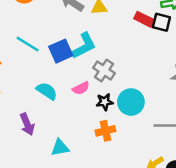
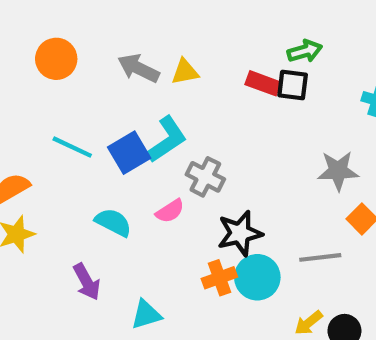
black star: (105, 102) -> (240, 233), moved, size x1.5
cyan circle: (131, 102) -> (257, 277), moved

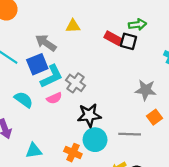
gray arrow: (139, 68) -> (46, 43), moved
cyan L-shape: (167, 139) -> (52, 76), moved
orange cross: (219, 278) -> (73, 153), moved, turned 36

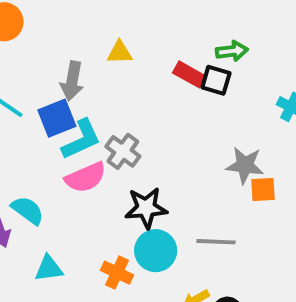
gray arrow: (46, 43) -> (72, 81), turned -115
pink semicircle: (54, 98) -> (86, 177), size x1.5
cyan semicircle: (24, 100) -> (28, 210), moved
orange square: (154, 117) -> (263, 190), moved, turned 32

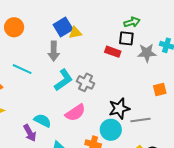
red rectangle: (189, 74) -> (113, 52), moved
blue square: (57, 118) -> (63, 27), moved
gray star: (245, 165) -> (147, 53), moved
pink semicircle: (86, 177) -> (75, 113), moved
black star: (146, 208) -> (119, 109), moved

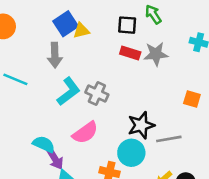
green arrow: (132, 22) -> (153, 14), turned -105
black square: (126, 38) -> (127, 25), moved
gray star: (147, 53) -> (156, 54), moved
orange square: (160, 89) -> (192, 99), turned 32
purple arrow: (30, 133) -> (55, 159), moved

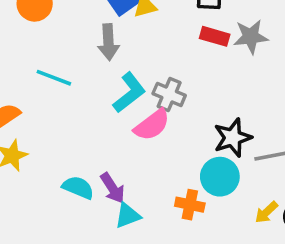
pink semicircle: (85, 133) -> (152, 125), moved
cyan semicircle: (44, 144) -> (78, 188), moved

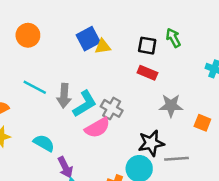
gray star: (251, 37) -> (171, 106), moved
gray arrow: (108, 42) -> (64, 96), moved
cyan semicircle: (78, 188) -> (44, 143), moved

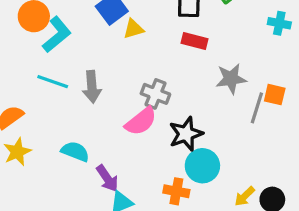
yellow triangle: (103, 46) -> (133, 29), moved
cyan L-shape: (85, 104) -> (57, 34), moved
black star: (151, 143) -> (186, 134), moved
gray line: (176, 159) -> (257, 108), moved, turned -60

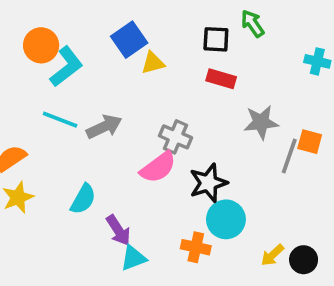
gray arrow: (92, 87) -> (104, 127), turned -112
cyan semicircle: (75, 151) -> (83, 199), turned 96

